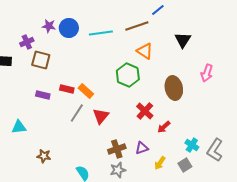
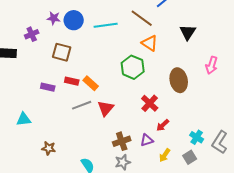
brown line: (137, 26) -> (142, 18), turned 55
brown square: (41, 60) -> (62, 52), moved
gray line: (77, 113) -> (82, 105), turned 36
red arrow: (164, 127) -> (163, 125), moved

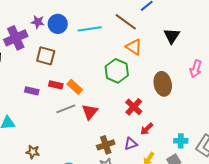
purple cross: (32, 34) -> (16, 38), size x1.6
cyan cross: (197, 137) -> (181, 141), turned -32

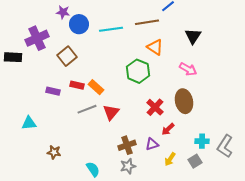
purple star: (38, 22) -> (63, 12), moved
brown line: (126, 22) -> (147, 22), turned -45
brown square: (46, 56) -> (67, 56), turned 36
pink arrow: (196, 69) -> (188, 69), moved, turned -78
brown ellipse: (163, 84) -> (184, 101), moved

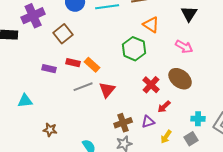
brown ellipse: (184, 101) -> (180, 79), turned -40

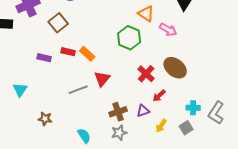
pink arrow: (184, 47) -> (168, 30), moved
gray line: (83, 87) -> (78, 90), moved
cyan triangle: (25, 101) -> (20, 90), turned -49

